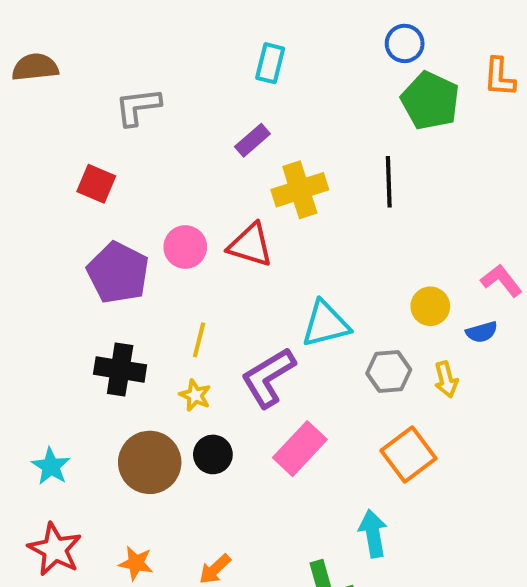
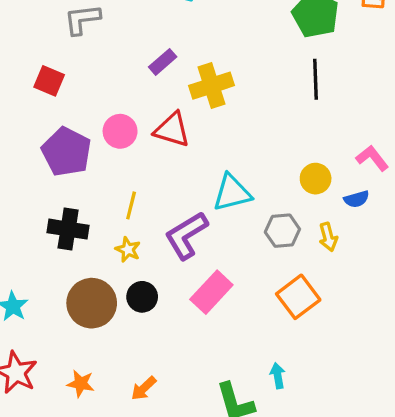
purple rectangle: (252, 140) -> (163, 62), moved
black line: (389, 182) -> (316, 79), moved
cyan arrow: (373, 534) -> (278, 376), moved, size x0.7

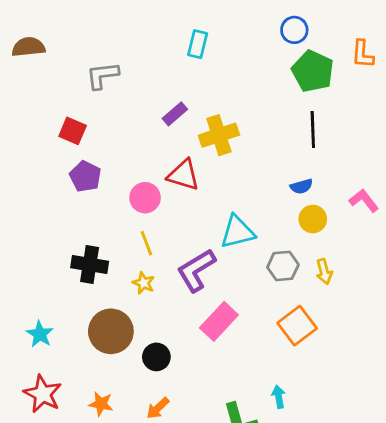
pink circle: (120, 131) -> (145, 198), moved
purple pentagon: (66, 152) -> (85, 176), moved, size x0.7
blue semicircle: (357, 199) -> (301, 186), moved
yellow line: (131, 205) -> (146, 243), turned -35
black circle: (142, 297) -> (156, 357), moved

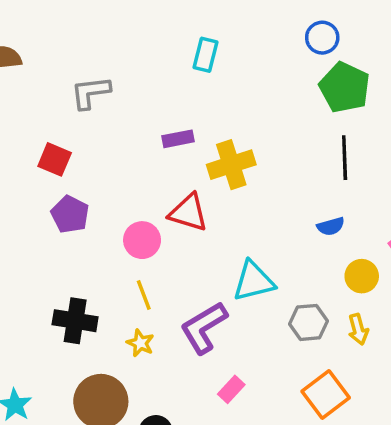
purple rectangle: (175, 114) -> (178, 139), turned 30
yellow circle: (313, 219) -> (362, 276), moved
pink rectangle: (219, 321) -> (231, 389), size x0.6

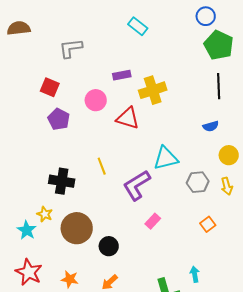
cyan rectangle: (206, 55) -> (138, 26), turned -66
pink circle: (142, 240) -> (96, 100), moved
yellow star: (140, 343) -> (45, 214), moved
orange square: (326, 395) -> (208, 224), size x0.6

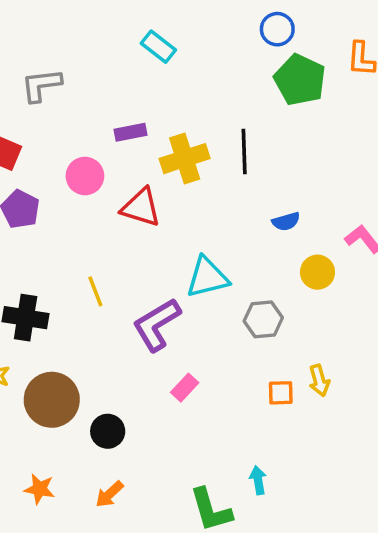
black line: (219, 86) -> (244, 152), moved
yellow arrow: (227, 186) -> (319, 381), moved
orange square: (208, 224) -> (281, 393), turned 35

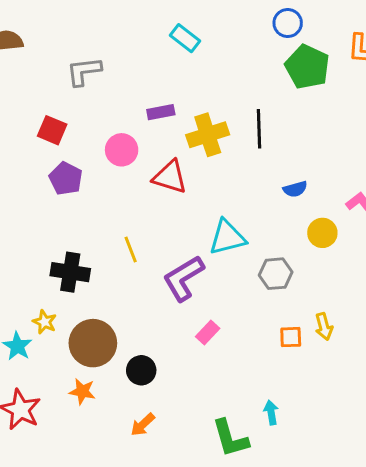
orange star: (40, 489) -> (82, 391), moved

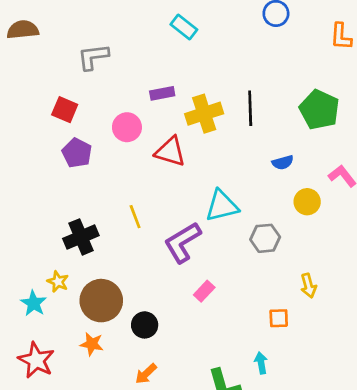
green pentagon: (307, 67) -> (319, 110), moved
black cross: (70, 272) -> (81, 237), turned -32
orange square: (291, 337) -> (279, 318), moved

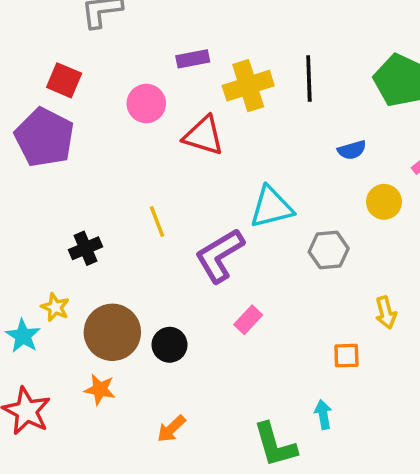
purple pentagon: (77, 153) -> (44, 137), moved, size x1.5
black cross: (81, 237) -> (86, 248), size x0.7
black circle: (145, 325) -> (170, 345), moved

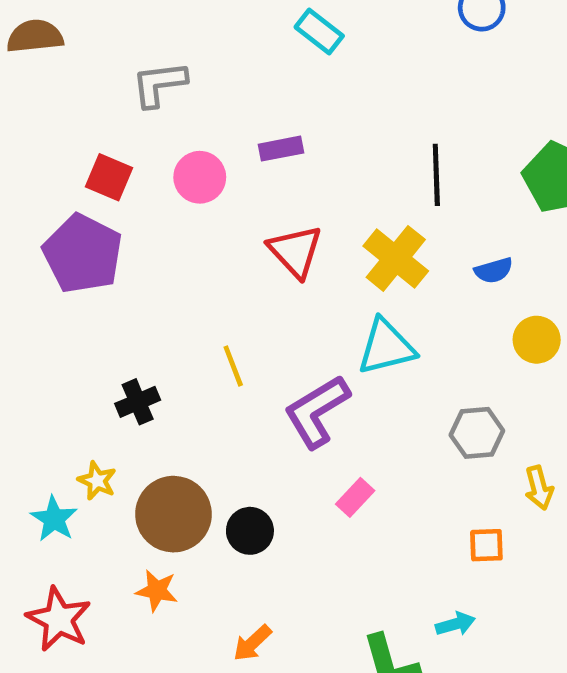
yellow cross: (248, 86) -> (396, 258), moved, turned -33
pink circle: (146, 104) -> (200, 177), moved
red triangle: (203, 136) -> (295, 251), turned 30
gray hexagon: (329, 250) -> (477, 433), moved
cyan arrow: (323, 414) -> (455, 624), turned 84

